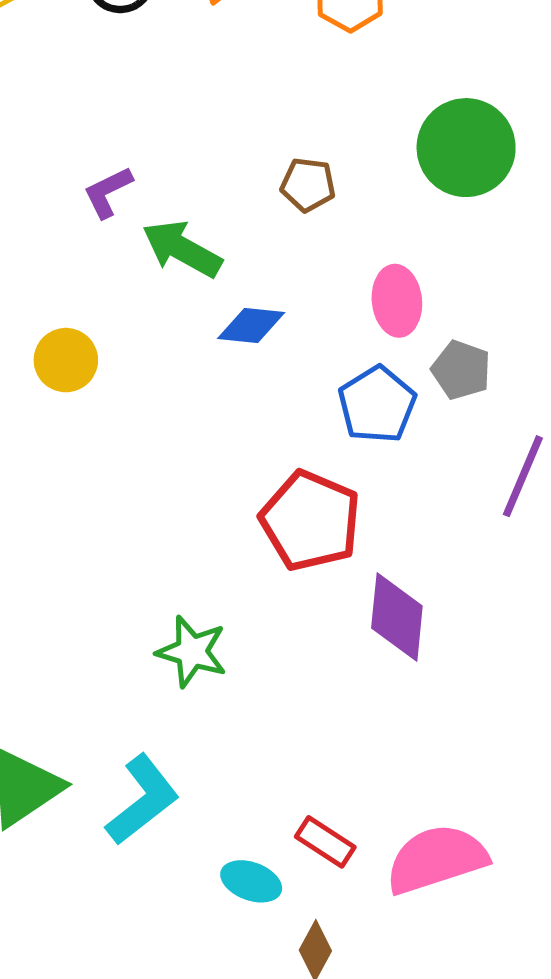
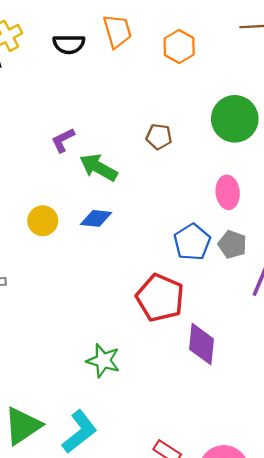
pink ellipse: (397, 301) -> (228, 192), moved
blue diamond: (251, 325) -> (96, 218), moved
gray pentagon: (461, 370) -> (232, 244), moved

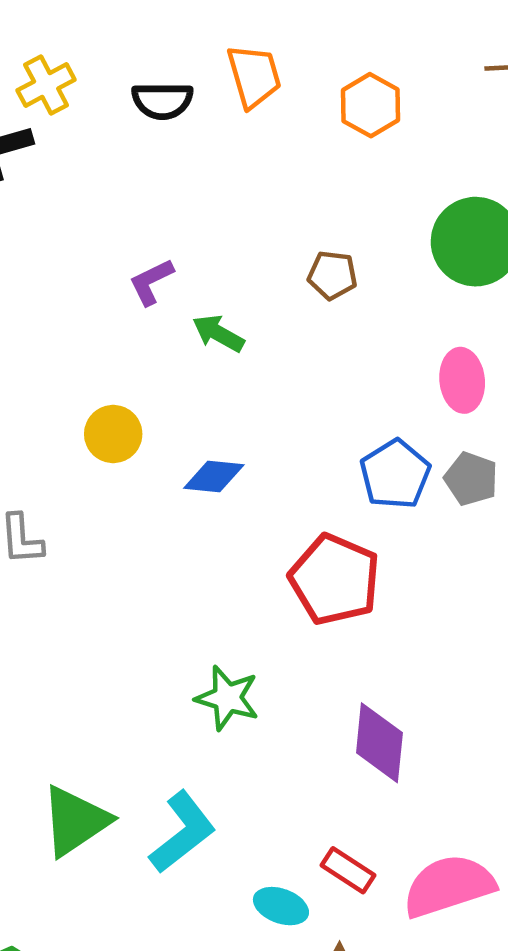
green arrow: (98, 167) -> (218, 333), size x0.7
blue diamond: (96, 218) -> (214, 477), moved
purple diamond: (202, 344) -> (379, 743), moved

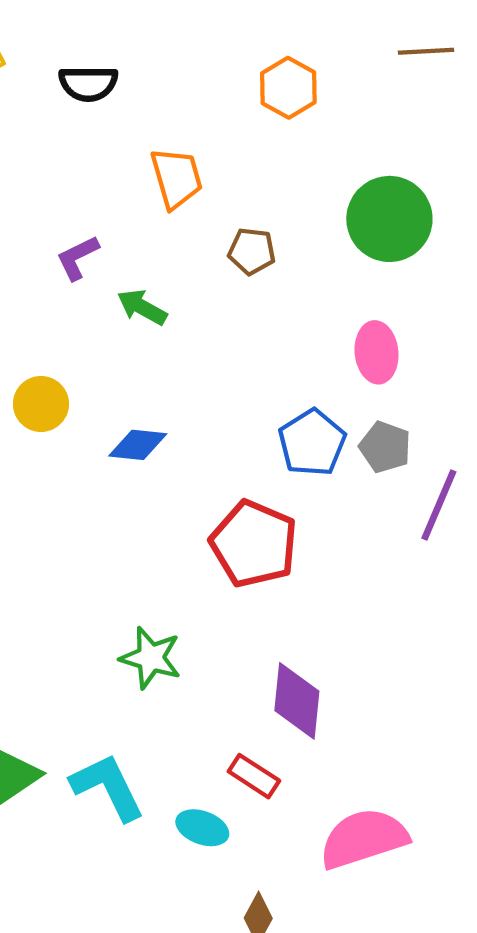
orange trapezoid: (254, 76) -> (176, 178), moved
cyan L-shape: (183, 832) -> (108, 787), turned -78
red rectangle: (348, 870) -> (254, 776), moved
cyan ellipse: (281, 906) -> (202, 828), moved

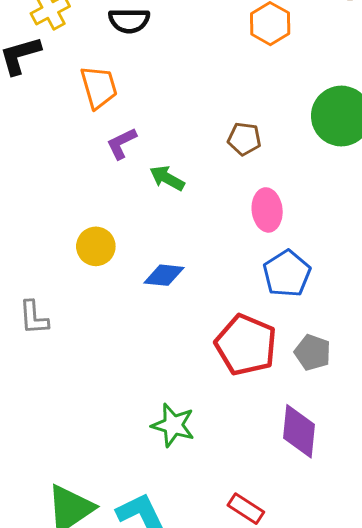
orange trapezoid: (176, 178) -> (99, 87), moved
pink ellipse: (377, 352) -> (267, 210), moved
gray pentagon: (385, 447) -> (313, 352), moved
purple diamond: (297, 701) -> (299, 431), moved

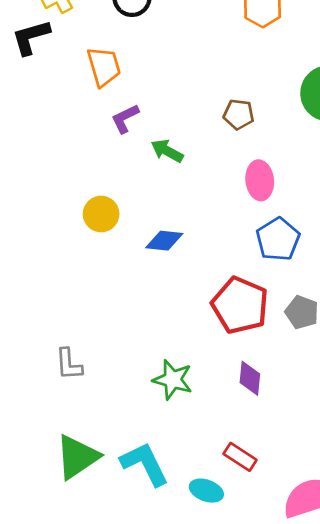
gray L-shape: (34, 318) -> (69, 364), moved
purple diamond: (299, 431) -> (250, 378), moved, size x0.7

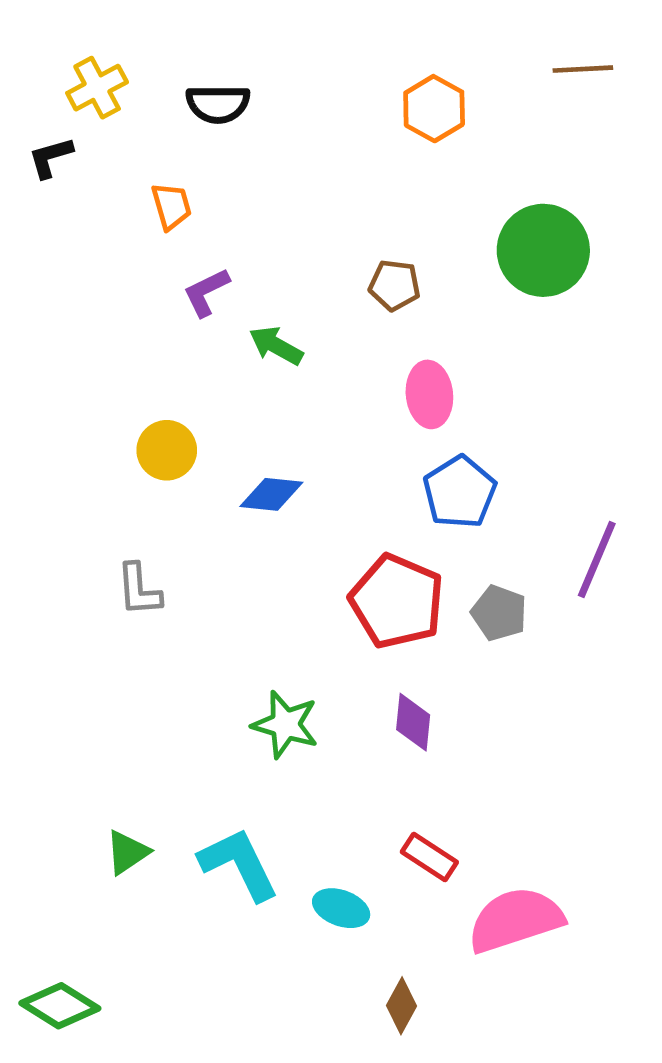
black L-shape: (31, 37) -> (51, 157), size x0.7
orange trapezoid: (104, 67) -> (171, 206), size x0.7
gray L-shape: (69, 364) -> (139, 590), moved
green triangle: (77, 457) -> (127, 852), size x0.6
red rectangle: (240, 457) -> (429, 857), moved

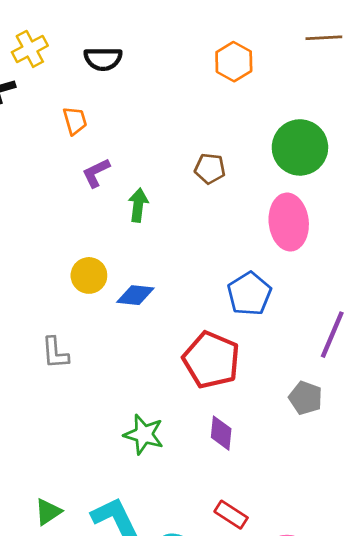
green arrow: (276, 346) -> (138, 205), turned 68
pink ellipse: (429, 394) -> (289, 222), moved, size x1.4
yellow circle: (167, 450) -> (89, 275), moved
gray pentagon: (499, 613) -> (306, 398), moved

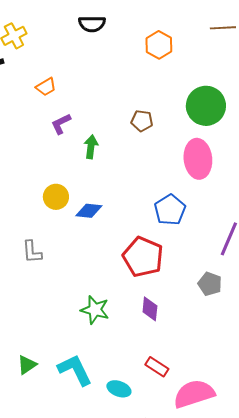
black semicircle: (103, 59) -> (92, 24), moved
orange trapezoid: (75, 121) -> (46, 87), turned 75

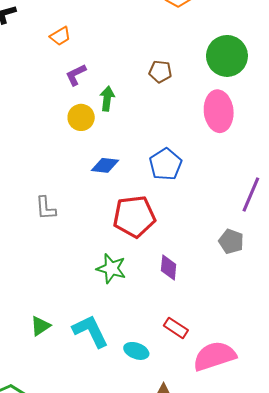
yellow circle: (56, 197) -> (81, 117), moved
blue pentagon: (170, 210) -> (165, 164), moved
red pentagon: (143, 257) -> (134, 216), moved, turned -30

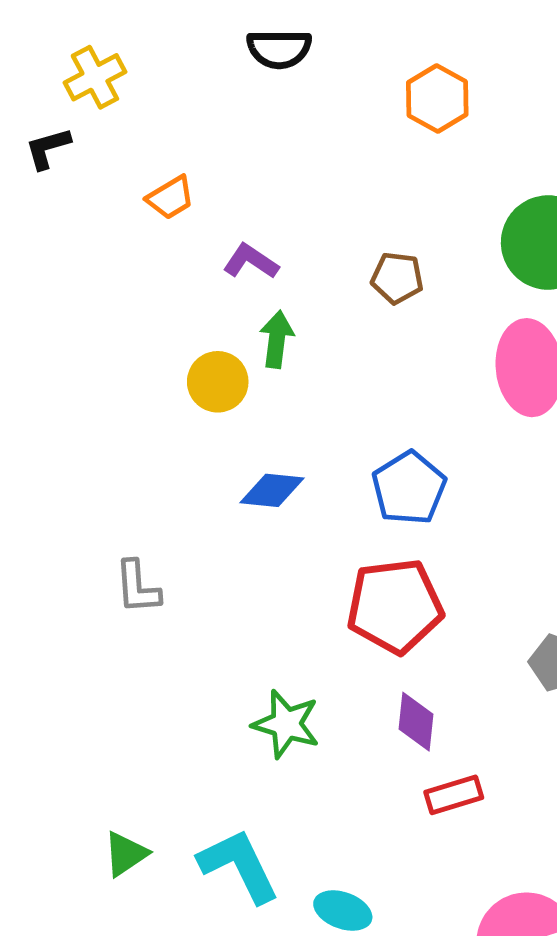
purple L-shape: (76, 75) -> (251, 261), moved, turned 60
red pentagon: (134, 216) -> (395, 606), moved
red rectangle: (176, 328) -> (454, 795), moved, turned -50

